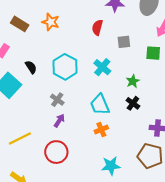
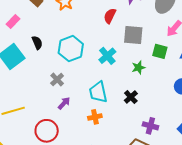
gray square: (124, 42) -> (133, 35), size x1.5
green star: (133, 81) -> (138, 68), moved
purple arrow: (59, 121) -> (64, 103), moved

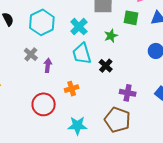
cyan trapezoid: (98, 92) -> (82, 54), moved
purple arrow: (64, 103) -> (48, 65), moved, turned -32
red circle: (47, 131) -> (44, 104), moved

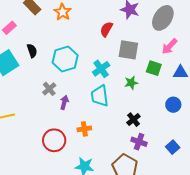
black cross: (106, 66) -> (133, 120), moved

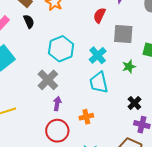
black semicircle: (32, 51) -> (29, 21), moved
gray cross: (49, 89) -> (48, 80), size x1.5
purple arrow: (64, 102) -> (57, 104), moved

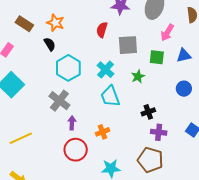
black semicircle: (29, 21) -> (50, 44), moved
black cross: (134, 103) -> (148, 112), turned 32

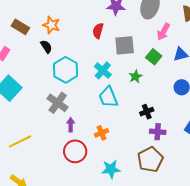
green square: (157, 57) -> (154, 57), turned 35
brown pentagon: (150, 160) -> (150, 159), turned 30

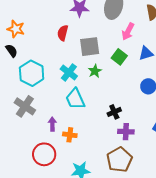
green star: (135, 76) -> (95, 71), moved
purple arrow: (71, 125) -> (52, 124), moved
orange cross: (102, 133) -> (70, 135), turned 32

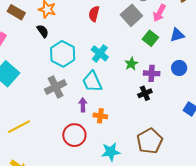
gray square: (90, 47) -> (131, 15), moved, turned -35
green star: (95, 71) -> (131, 64), moved
cyan trapezoid: (75, 99) -> (92, 82), moved
gray cross: (25, 106) -> (56, 87), turned 30
purple cross: (126, 132) -> (152, 73), moved

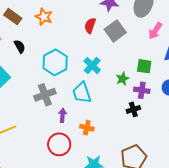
gray square: (131, 15) -> (115, 31), moved
black semicircle: (43, 31) -> (20, 46), moved
green square: (150, 38) -> (144, 66), moved, turned -35
purple arrow: (83, 105) -> (62, 115), moved

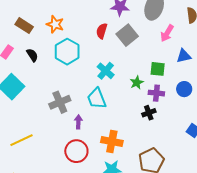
cyan hexagon: (55, 62) -> (67, 52), moved
orange cross: (87, 128) -> (112, 142), moved, size x1.5

